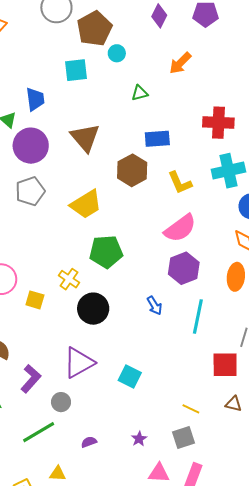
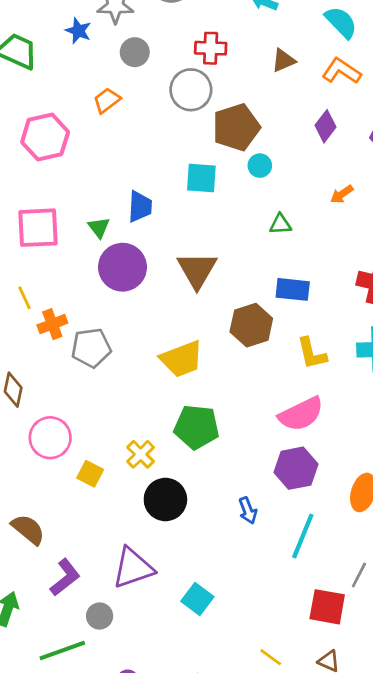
orange arrow: (180, 63) -> (342, 194), size x0.7
gray pentagon: (30, 191) -> (91, 348), moved

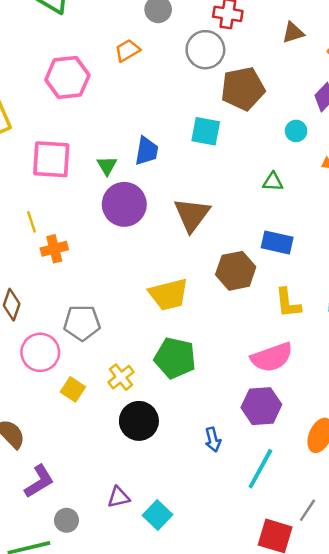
cyan circle: (260, 166) -> (296, 131), moved
gray pentagon: (91, 348) -> (82, 323), moved
purple triangle: (133, 568) -> (119, 497), moved, size x0.6

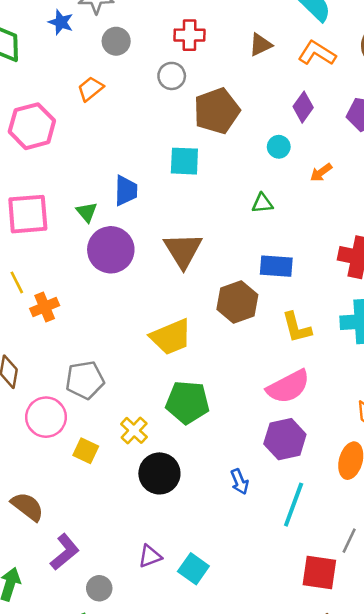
gray circle: (205, 50) -> (172, 76), size x0.7

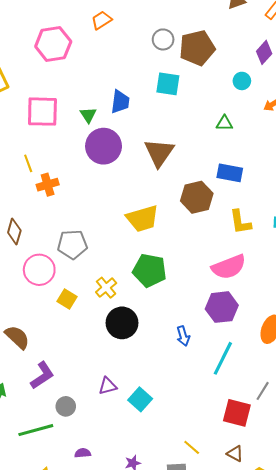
gray circle: (172, 76) -> (163, 39), moved

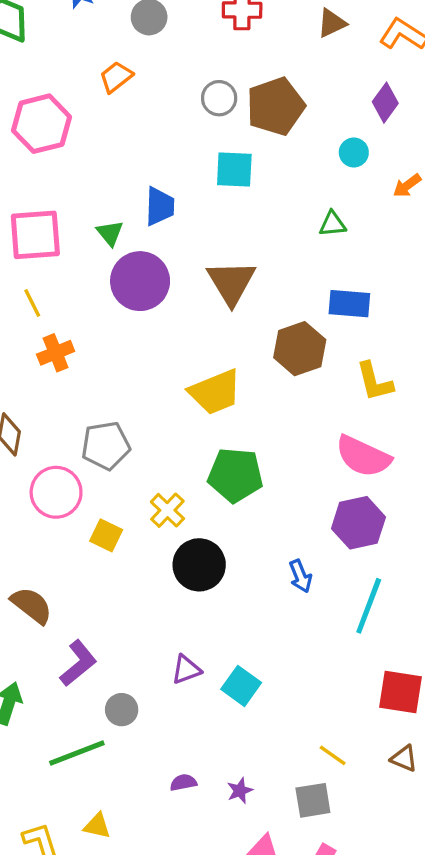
yellow line: (28, 163) -> (32, 303), moved
pink semicircle: (229, 267) -> (363, 456), turned 52
purple semicircle: (83, 453) -> (183, 782), moved

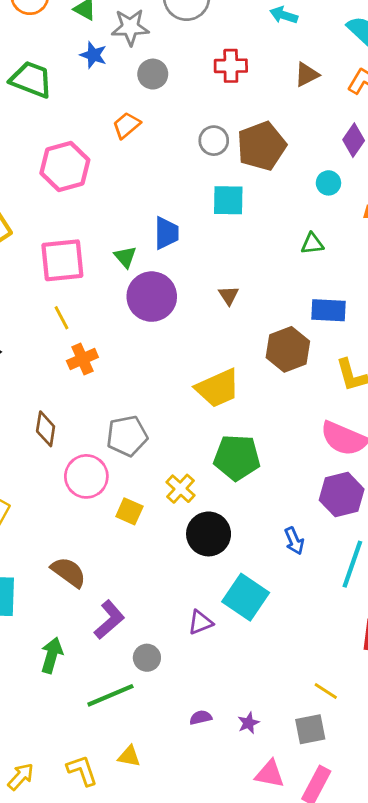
brown triangle: (231, 282) -> (229, 295), size x0.5
cyan square: (241, 686) -> (246, 597), moved, size x1.4

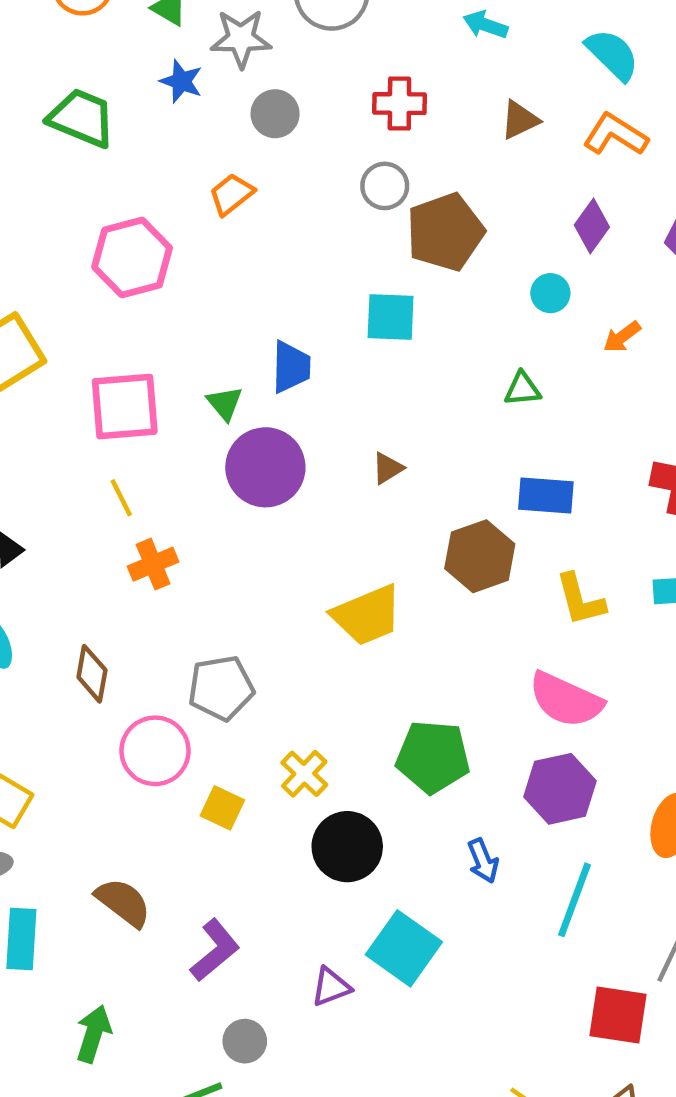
gray circle: (214, 141) -> (385, 186), moved
brown triangle: (229, 295) -> (388, 468), turned 30
green pentagon: (237, 457) -> (433, 757), moved
purple L-shape: (109, 620) -> (215, 950), moved

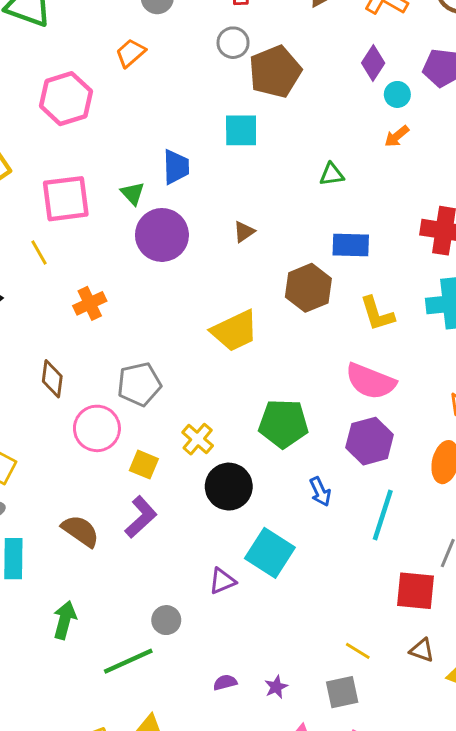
cyan circle: (550, 293) -> (397, 94), moved
yellow line: (121, 498) -> (39, 253), moved
purple L-shape: (215, 950) -> (141, 517), moved

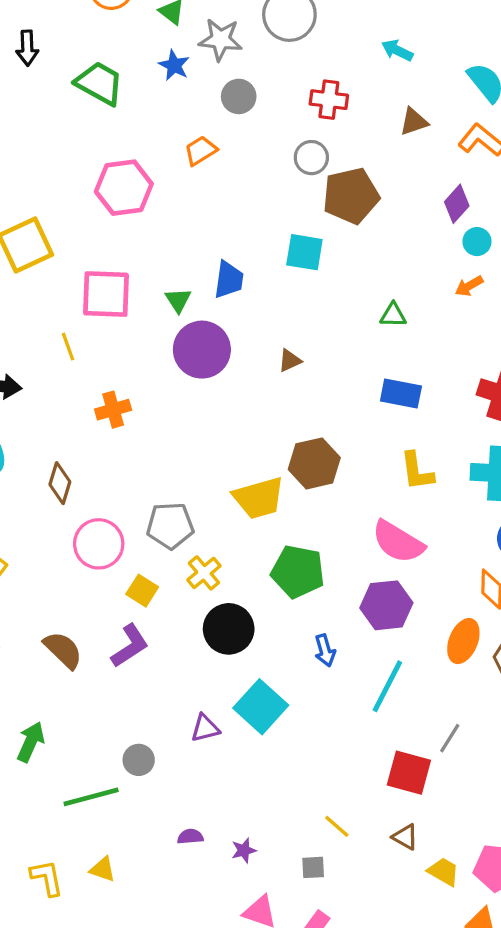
brown hexagon: (308, 288) -> (314, 463), moved
yellow trapezoid: (235, 331) -> (259, 498), moved
gray pentagon: (139, 384) -> (170, 526), moved
gray square: (342, 692) -> (313, 867), size x0.7

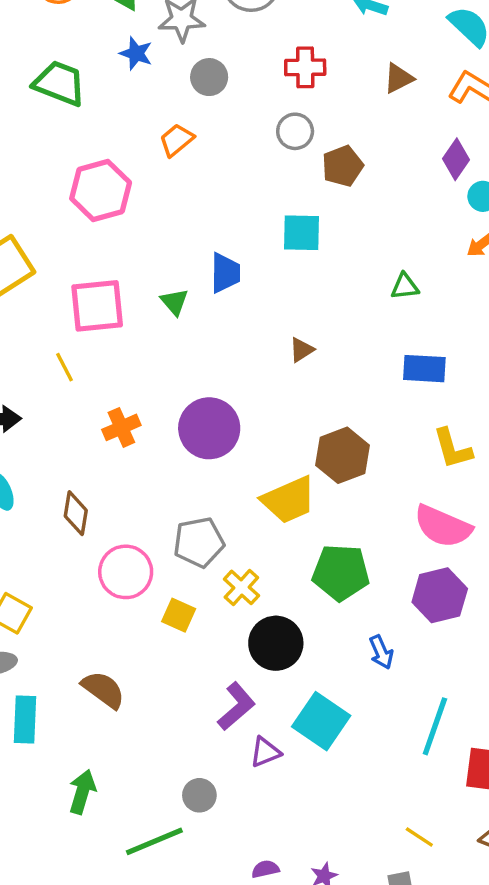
brown pentagon: (351, 196) -> (343, 166), size x0.7
purple circle: (202, 350) -> (209, 428), moved
purple L-shape: (130, 646) -> (236, 706), moved
cyan line: (387, 686) -> (435, 726), moved

